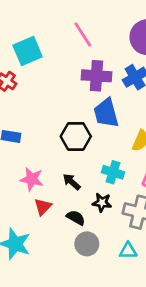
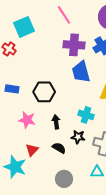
black hexagon: (76, 136) -> (44, 92), moved
black arrow: (72, 182) -> (56, 122), turned 40
red triangle: (43, 207) -> (32, 150), moved
gray circle: (87, 244) -> (64, 179), moved

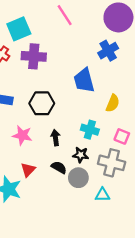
purple cross: (74, 45) -> (34, 56), moved
gray circle: (64, 179) -> (78, 178), moved

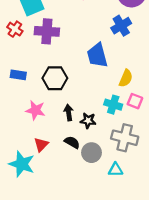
cyan cross: (90, 130) -> (113, 105), moved
pink square: (122, 136) -> (135, 101), moved
black star: (81, 155) -> (88, 121), moved

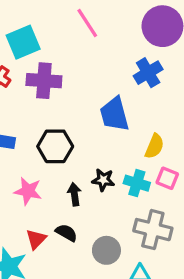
black star: (88, 121) -> (103, 180), moved
black semicircle: (72, 142) -> (66, 233), moved

